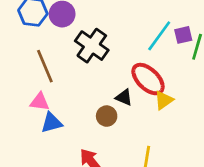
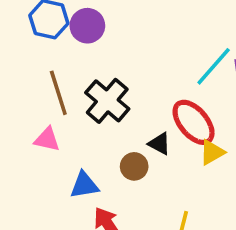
black cross: (92, 46) -> (107, 101), moved
blue triangle: (51, 123) -> (84, 185), moved

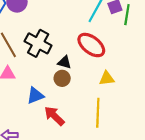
black triangle: (159, 144) -> (64, 62), moved
yellow triangle: (212, 152) -> (107, 78), moved, turned 35

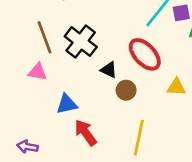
brown circle: (62, 78) -> (126, 90), moved
yellow triangle: (107, 78) -> (176, 87), moved

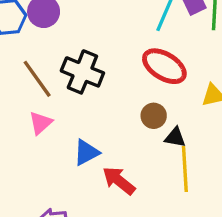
black triangle: (109, 70) -> (175, 137), moved
pink triangle: (38, 72) -> (41, 123), turned -36

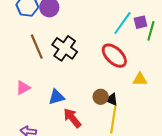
brown circle: (154, 116) -> (101, 97), moved
pink triangle: (41, 123) -> (23, 88), moved

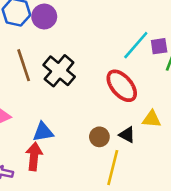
black triangle: (111, 99) -> (127, 135), moved
red arrow: (72, 118) -> (34, 156), moved, turned 40

